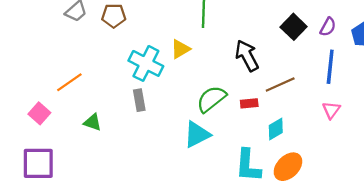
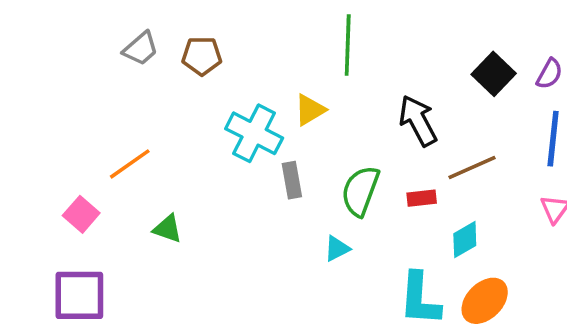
green semicircle: (211, 99) -> (360, 191), turned -32
gray rectangle: (139, 100) -> (292, 180), moved
cyan triangle: (197, 134) -> (337, 249), size x0.6

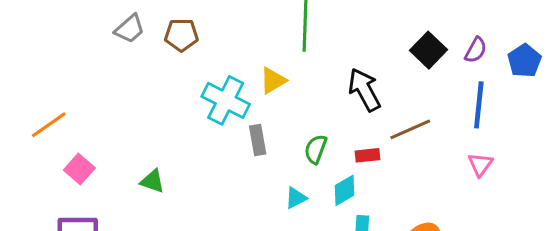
orange line: (130, 164) -> (49, 125), moved
green semicircle: (360, 191) -> (316, 149), size x0.7
cyan diamond: (465, 240) -> (345, 190), moved

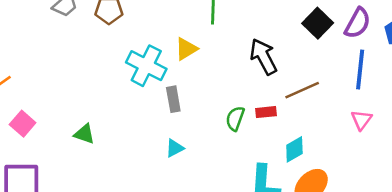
purple semicircle: (476, 50) -> (358, 23), size x1.4
green semicircle: (316, 149) -> (235, 118), moved
cyan diamond: (345, 190) -> (294, 149), moved
cyan triangle: (296, 198) -> (175, 148), moved

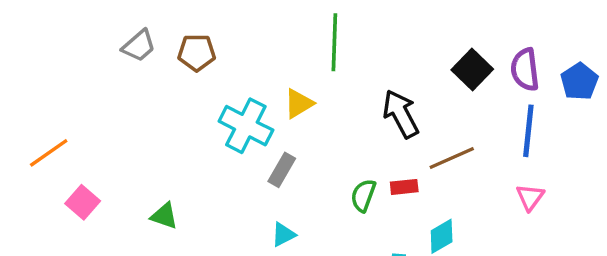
purple semicircle: (358, 23) -> (525, 70), turned 144
gray rectangle: (173, 99) -> (282, 170), turned 40

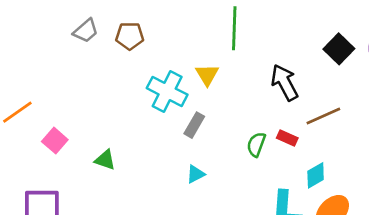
yellow triangle: (299, 104) -> (207, 75), turned -30
red rectangle: (404, 187) -> (287, 138), turned 30
pink square: (83, 202) -> (55, 141), moved

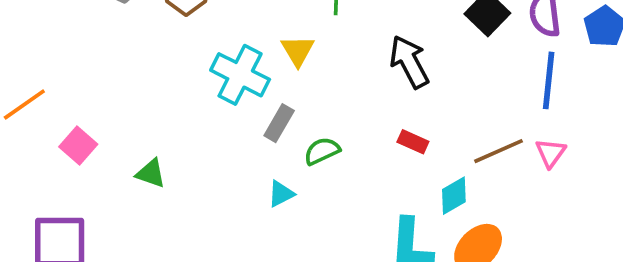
brown line: (323, 116) -> (498, 151), moved
green semicircle: (256, 144) -> (322, 151), moved, turned 45

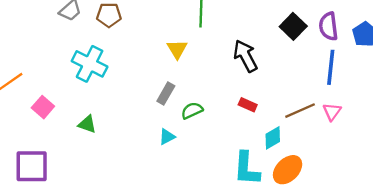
cyan cross: (240, 75) -> (90, 64), moved

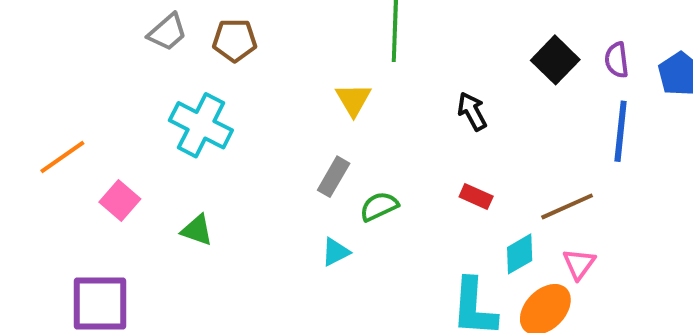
purple semicircle: (328, 26) -> (617, 60), size x0.7
black arrow: (245, 56) -> (472, 111), size x0.7
pink triangle: (332, 112) -> (579, 264), moved

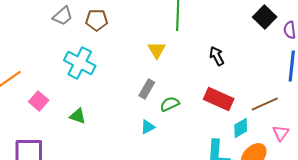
black square: (555, 60) -> (265, 17), moved
red rectangle: (476, 197) -> (219, 99), size x1.8
pink triangle: (579, 264) -> (281, 133), moved

